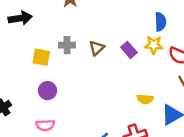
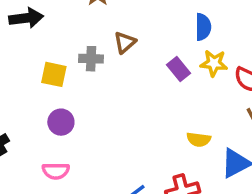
blue semicircle: (161, 22) -> (203, 27), moved
brown triangle: (97, 48) -> (125, 42), moved

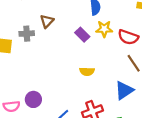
purple circle: (61, 122) -> (33, 99), moved
yellow semicircle: (199, 139) -> (87, 71), moved

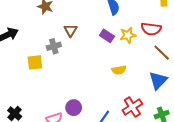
yellow star: (104, 29) -> (128, 35), moved

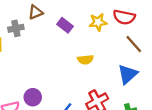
brown triangle: (71, 30) -> (36, 12), turned 32
purple rectangle: (107, 36) -> (65, 25), moved

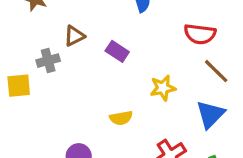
yellow star: (98, 22) -> (163, 88), moved
yellow semicircle: (85, 60) -> (121, 118), moved

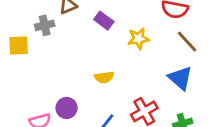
yellow star: (163, 88) -> (138, 39), moved
blue triangle: (210, 114) -> (180, 78), turned -36

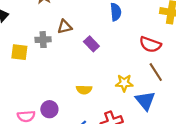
yellow star: (138, 39) -> (124, 83), moved

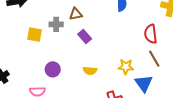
purple rectangle: (91, 44) -> (85, 37), moved
red semicircle: (150, 44) -> (151, 34), turned 60
purple circle: (49, 109) -> (53, 69), moved

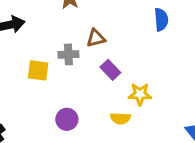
yellow star: (126, 67) -> (140, 94), moved

